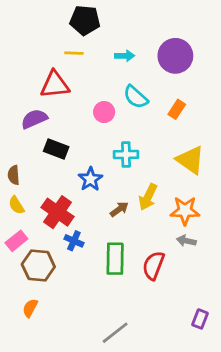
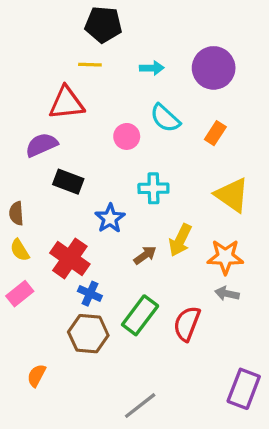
green rectangle: (115, 259) -> (140, 315), turned 36
brown hexagon: (38, 266) -> (88, 334), moved
purple rectangle: (200, 319) -> (244, 389), size x1.6

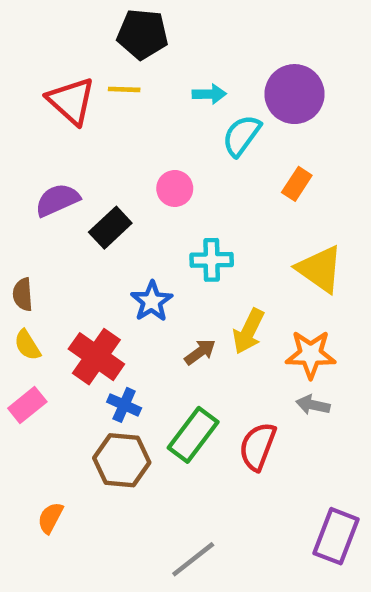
red triangle: (67, 103) -> (71, 101), moved, turned 48
cyan semicircle: (165, 118) -> (242, 136), moved, turned 84
black rectangle: (68, 182) -> (110, 228), moved, turned -64

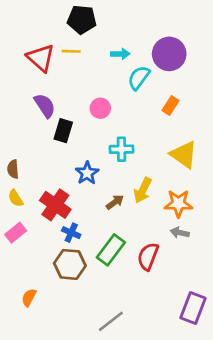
purple semicircle: (57, 200) -> (45, 106), moved, turned 80
black rectangle: (110, 228) -> (63, 131), turned -30

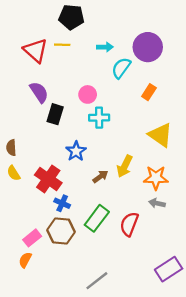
cyan cross: (121, 149) -> (99, 118), moved
pink rectangle: (16, 233) -> (32, 238), moved
purple rectangle: (193, 308) -> (169, 269), turned 36

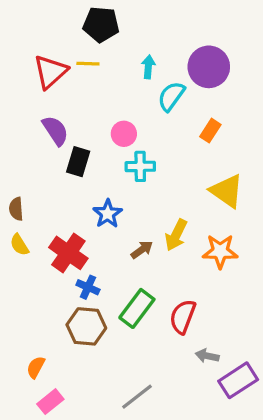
cyan arrow: (105, 47) -> (148, 67), turned -84
red triangle: (36, 51) -> (50, 72), turned 36
gray arrow: (157, 203) -> (207, 356), moved
pink rectangle: (32, 238) -> (50, 402), moved

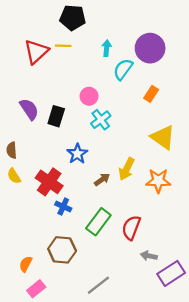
purple semicircle: (55, 131) -> (29, 109), moved
cyan cross: (140, 166) -> (101, 120), turned -36
brown hexagon: (86, 326) -> (62, 250), moved

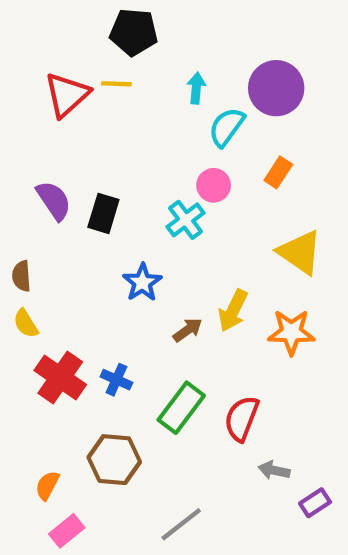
pink circle: (89, 96) -> (214, 185), moved
red cross: (49, 182) -> (60, 377), moved
purple rectangle: (171, 273) -> (315, 503), size x0.6

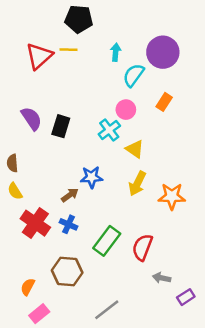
yellow triangle: (300, 252) -> (135, 149), moved, size x0.7
blue star: (142, 282) -> (91, 177), moved, turned 30
brown arrow: (188, 330) -> (70, 195), moved

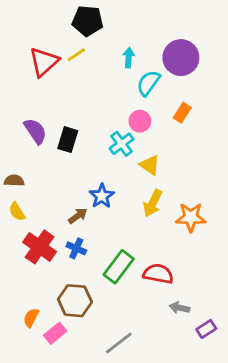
yellow line: (68, 50) -> (76, 55), turned -36
brown semicircle: (12, 163) -> (14, 181), turned 96
blue star: (91, 177) -> (102, 196), turned -30
red semicircle: (142, 247) -> (158, 274), turned 80
pink rectangle: (39, 314) -> (55, 333), moved

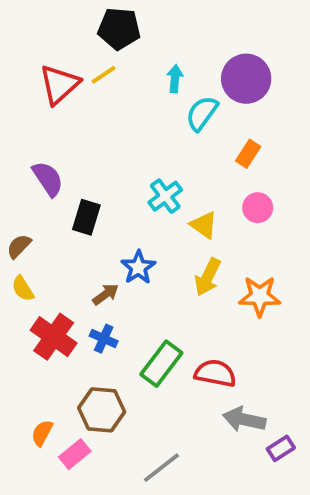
pink circle: (140, 121) -> (258, 208), moved
black rectangle: (68, 140) -> (86, 217), moved
brown semicircle: (14, 181) -> (19, 246), turned -48
gray arrow: (179, 308) -> (244, 419), size x1.5

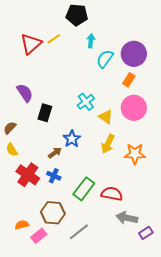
black pentagon: (119, 29) -> (77, 15), moved
purple circle: (246, 79) -> (134, 54), moved
pink circle: (258, 208) -> (134, 108), size x1.6
orange semicircle: (42, 433) -> (22, 225), turned 48
gray line: (161, 468) -> (79, 232), moved

